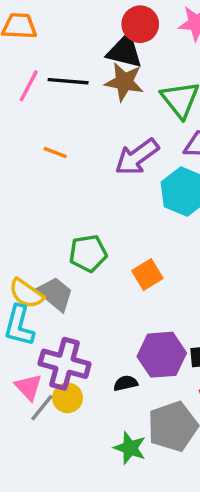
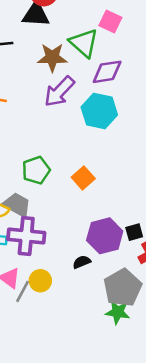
brown star: (124, 82) -> (52, 57), moved
purple cross: (65, 364) -> (26, 236), moved
green star: (130, 448) -> (118, 312), moved

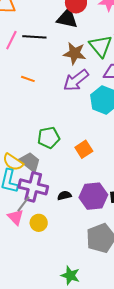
black semicircle: (82, 262) -> (64, 195), moved
gray line: (23, 292) -> (23, 204), moved
green star: (118, 312) -> (70, 275), moved

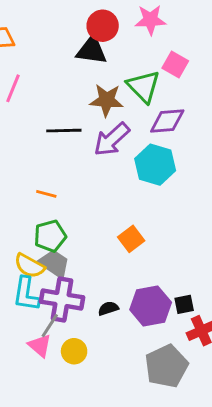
black line: (34, 37) -> (64, 131), moved
orange line: (28, 79) -> (46, 194), moved
green pentagon: (49, 138) -> (50, 236), moved

